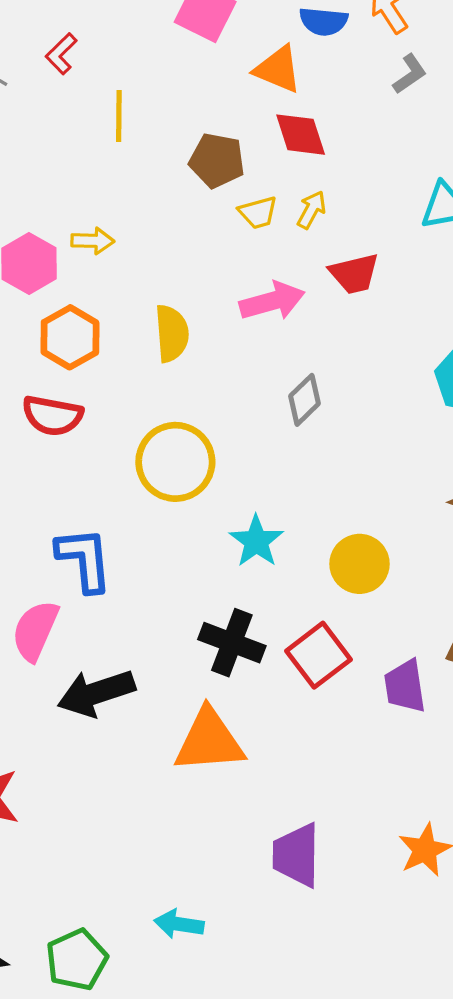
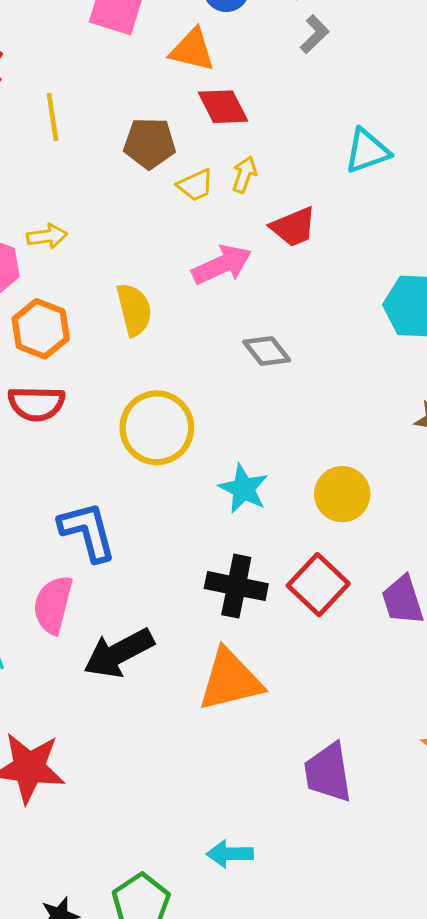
gray diamond: (304, 400) -> (267, 351), turned -75

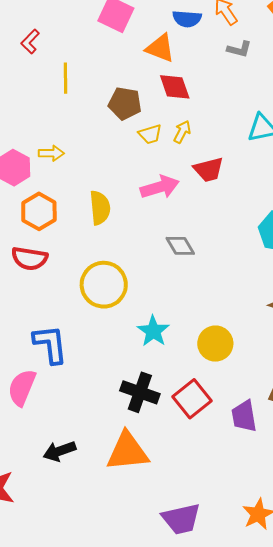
gray L-shape: (314, 34) -> (239, 49), turned 50
black arrow: (119, 653) -> (59, 451), moved, size x0.7
purple trapezoid: (328, 773) -> (181, 519), turned -102

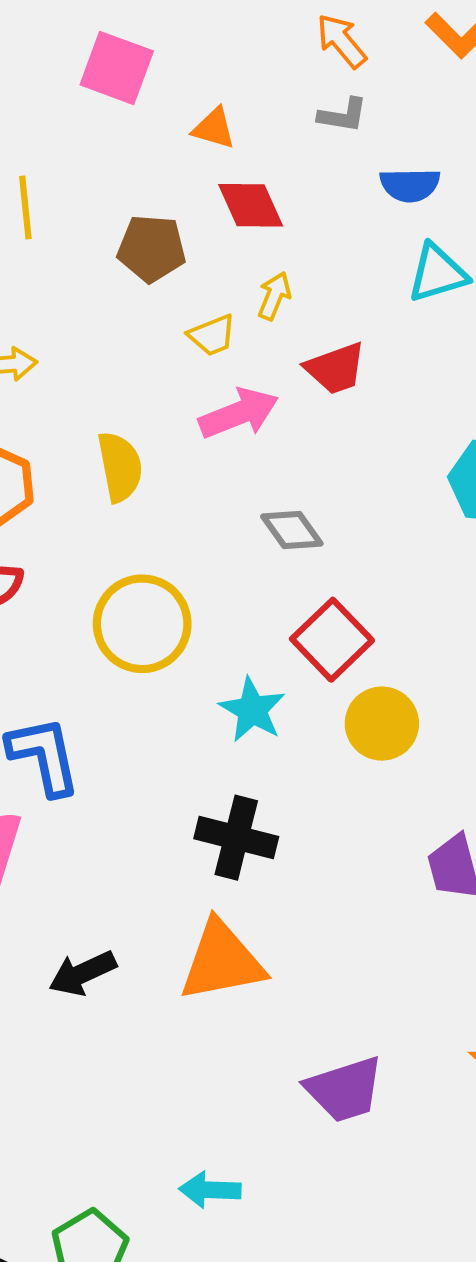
blue semicircle: (187, 19) -> (410, 185), moved
orange triangle: (160, 48) -> (214, 128), size x0.7
gray L-shape: (239, 49) -> (343, 115), moved
yellow trapezoid: (150, 134) -> (212, 335), moved
red square: (192, 399) -> (332, 640), moved

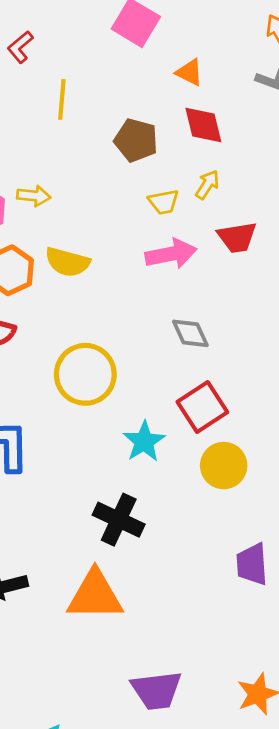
yellow semicircle: (120, 467) -> (67, 262), moved, turned 105

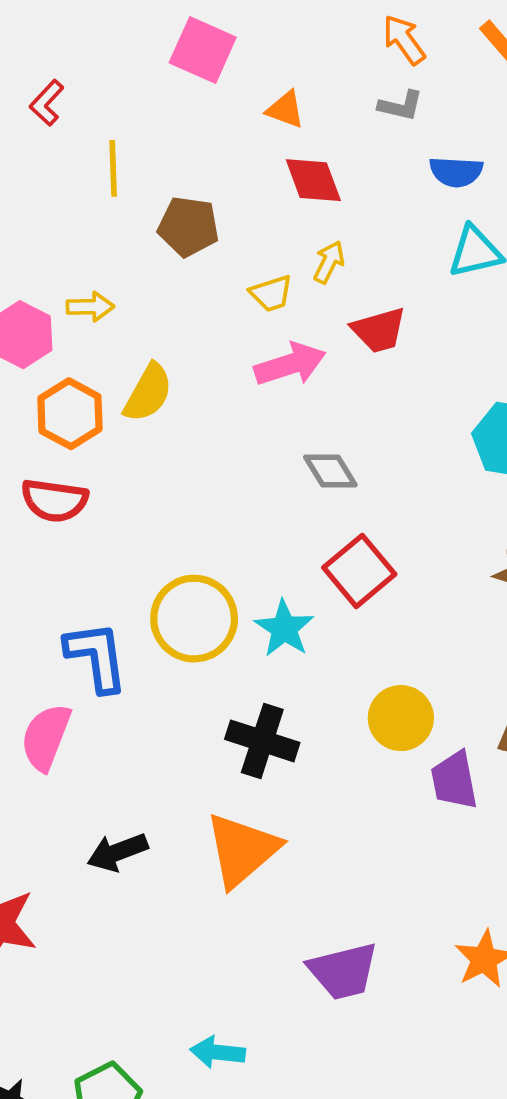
brown pentagon: (136, 140) -> (188, 226), moved
yellow semicircle: (67, 262) -> (148, 393), turned -69
yellow circle: (85, 374) -> (194, 619), moved
yellow circle: (224, 466) -> (401, 718), moved
orange triangle: (95, 595) -> (242, 850), turned -34

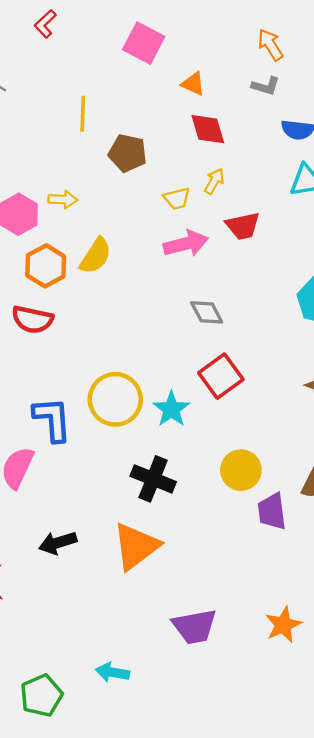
red L-shape: (47, 103) -> (45, 24), moved

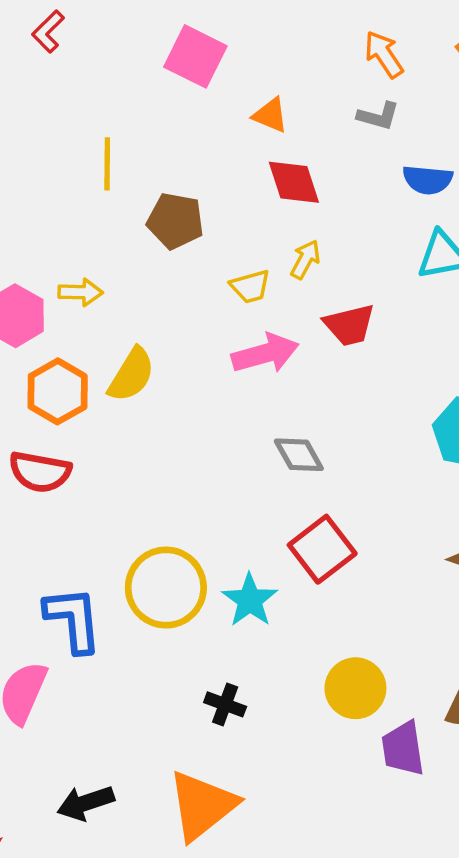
black cross: (153, 479) -> (225, 704), size x0.6

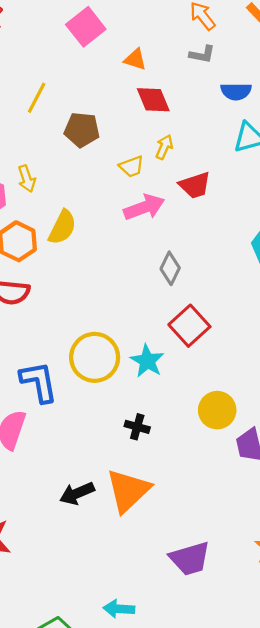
pink square: (195, 56) -> (86, 27), turned 30
yellow line: (107, 164) -> (37, 98), turned 32
yellow arrow: (81, 292) -> (27, 179), turned 75
gray diamond: (299, 455) -> (170, 268), turned 60
black arrow: (86, 803) -> (77, 493), moved

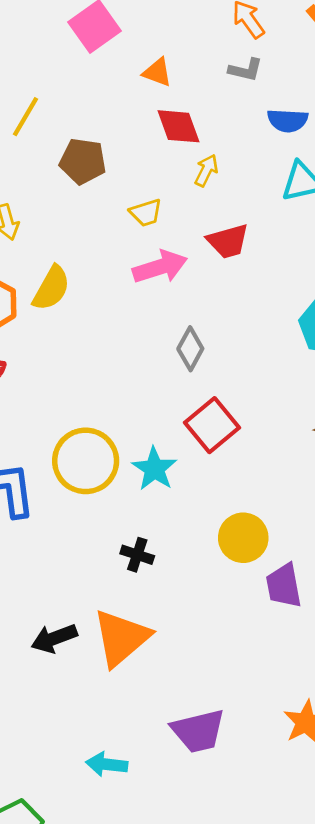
yellow arrow: (164, 147) -> (206, 170), moved
cyan arrow: (119, 609) -> (107, 764), moved

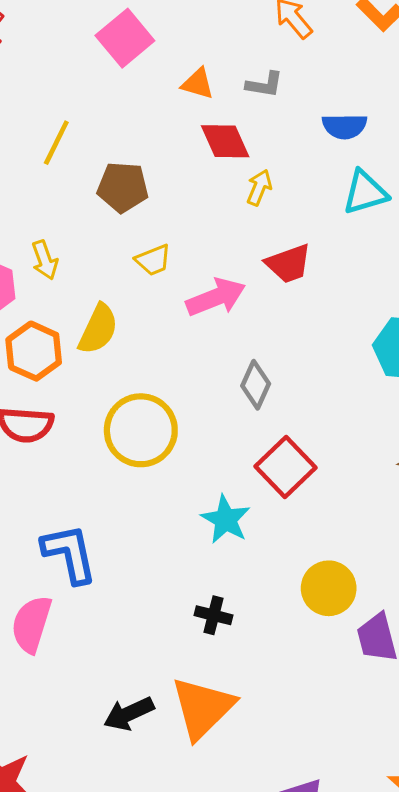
gray L-shape: (246, 70) -> (264, 85), moved
yellow trapezoid: (146, 213) -> (153, 260), moved
yellow circle: (86, 461) -> (141, 430), moved

